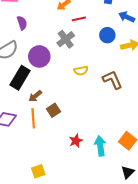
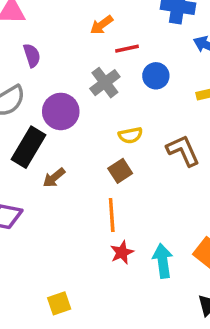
blue circle: (107, 35) -> (156, 76), moved
brown square: (54, 110) -> (120, 171), moved
orange line: (33, 118) -> (112, 215), moved

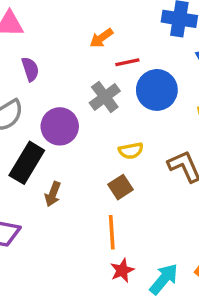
blue circle: (156, 76) -> (157, 90), size x1.5
brown arrow: (54, 178) -> (53, 194), turned -30
cyan arrow: (163, 261) -> (164, 279), turned 48

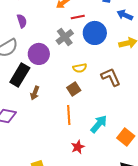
red star: (122, 270) -> (78, 147), moved
cyan arrow: (164, 279) -> (99, 124), moved

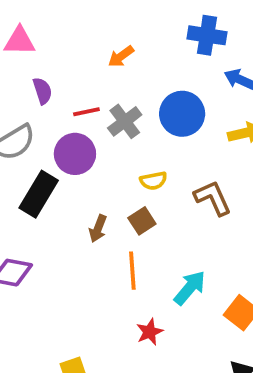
red line: (78, 17) -> (86, 112), moved
brown arrow: (35, 93) -> (98, 229), moved

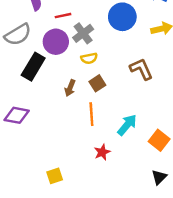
gray cross: (125, 121) -> (83, 33), moved
yellow semicircle: (153, 181) -> (89, 58), moved

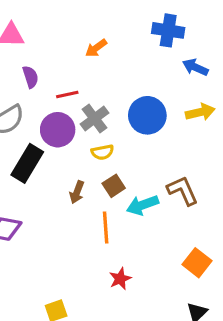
blue circle: (122, 17) -> (147, 115), moved
brown L-shape: (141, 69) -> (183, 191), moved
cyan arrow: (127, 125) -> (143, 205), moved, turned -150

